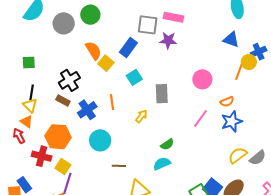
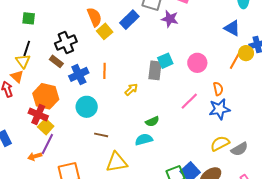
cyan square: (134, 77) -> (165, 61), moved
orange semicircle: (227, 102) -> (218, 89), turned -88
red cross: (42, 156) -> (38, 115), moved

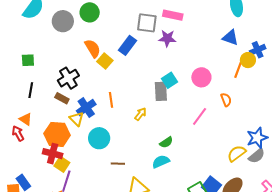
yellow triangle: (23, 61) -> (77, 119), moved
blue star: (219, 109) -> (257, 138), moved

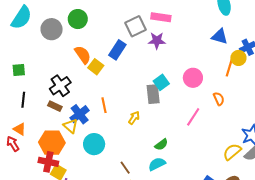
gray square: (147, 23) -> (136, 26), turned -30
brown line: (118, 164) -> (125, 168), moved, turned 56

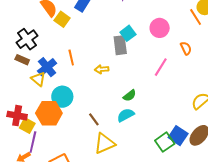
orange line: (229, 68) -> (196, 17), turned -48
yellow arrow: (134, 118) -> (102, 69), turned -128
orange hexagon: (52, 143) -> (49, 113), moved

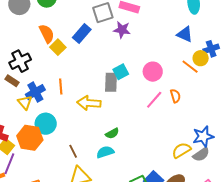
orange line: (196, 17) -> (190, 67), turned -30
pink line: (161, 67) -> (154, 100), moved
yellow arrow: (102, 69) -> (89, 103), size x1.6

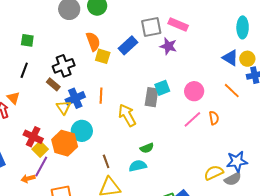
yellow square: (58, 47) -> (103, 56), turned -35
yellow circle: (201, 58) -> (247, 59), moved
yellow arrow: (89, 103) -> (127, 115), turned 50

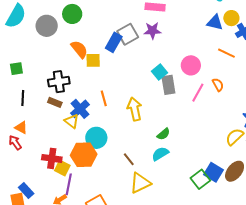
gray square: (151, 27) -> (128, 34), moved
black cross: (64, 66) -> (59, 82), turned 30
gray rectangle: (152, 97) -> (168, 85), moved
yellow arrow: (127, 115) -> (135, 109), turned 35

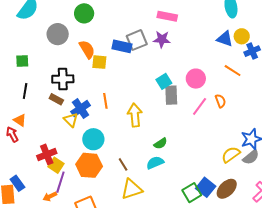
gray circle: (47, 26) -> (58, 34), moved
blue rectangle: (114, 42) -> (122, 46), turned 66
orange hexagon: (84, 155) -> (89, 165), moved
red cross: (52, 158) -> (47, 154), turned -36

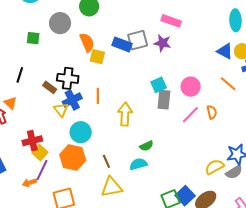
green square: (22, 61) -> (33, 38), moved
black cross: (63, 79) -> (68, 78), moved

